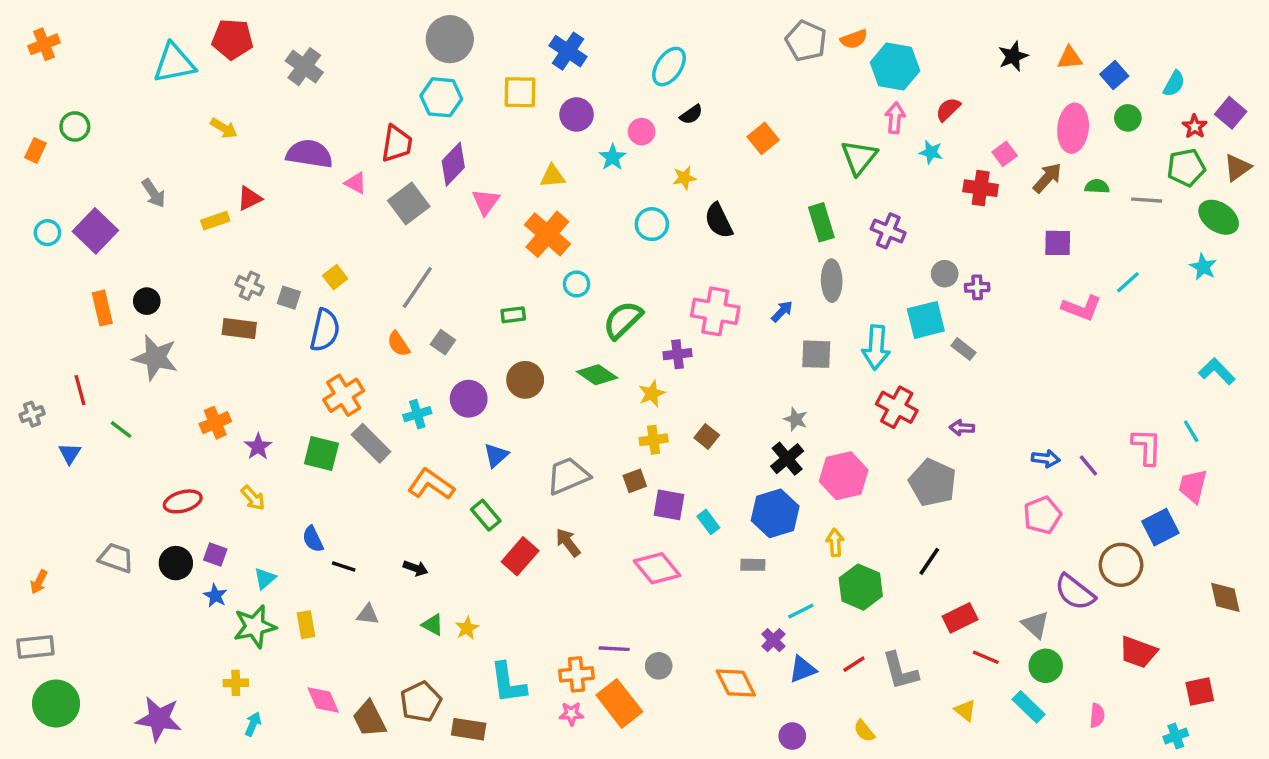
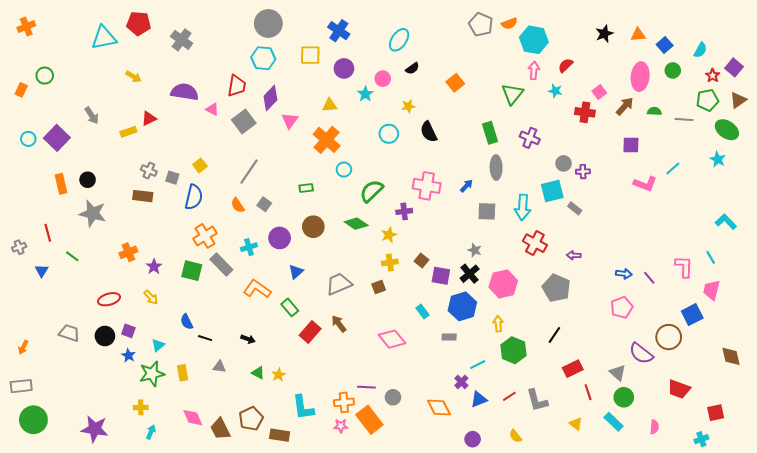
purple square: (669, 505) -> (441, 276), moved
red line: (986, 657) -> (588, 392), turned 49

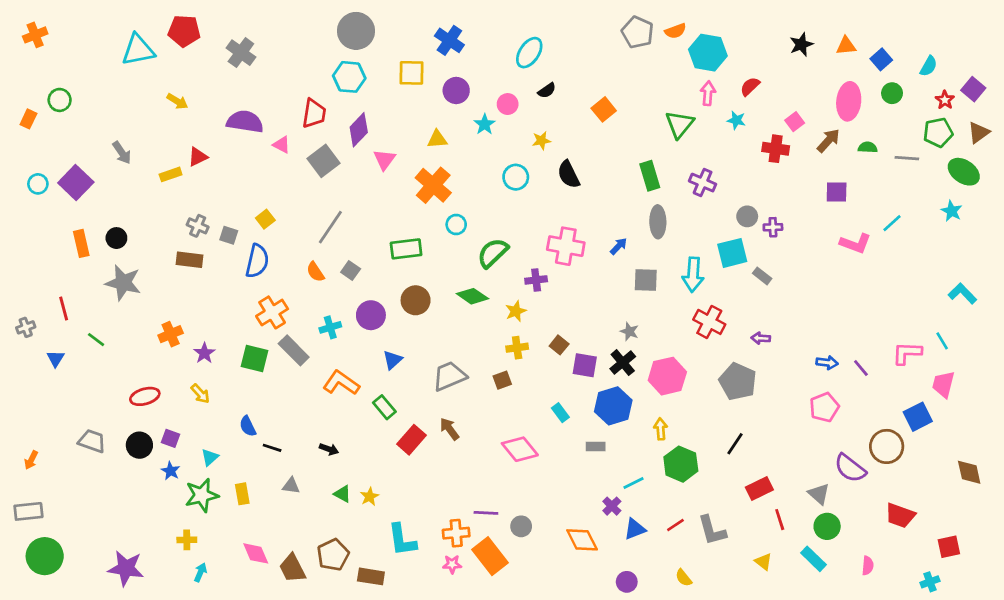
green rectangle: (306, 188) -> (406, 249), size x1.6
pink L-shape: (684, 267) -> (907, 353), turned -90

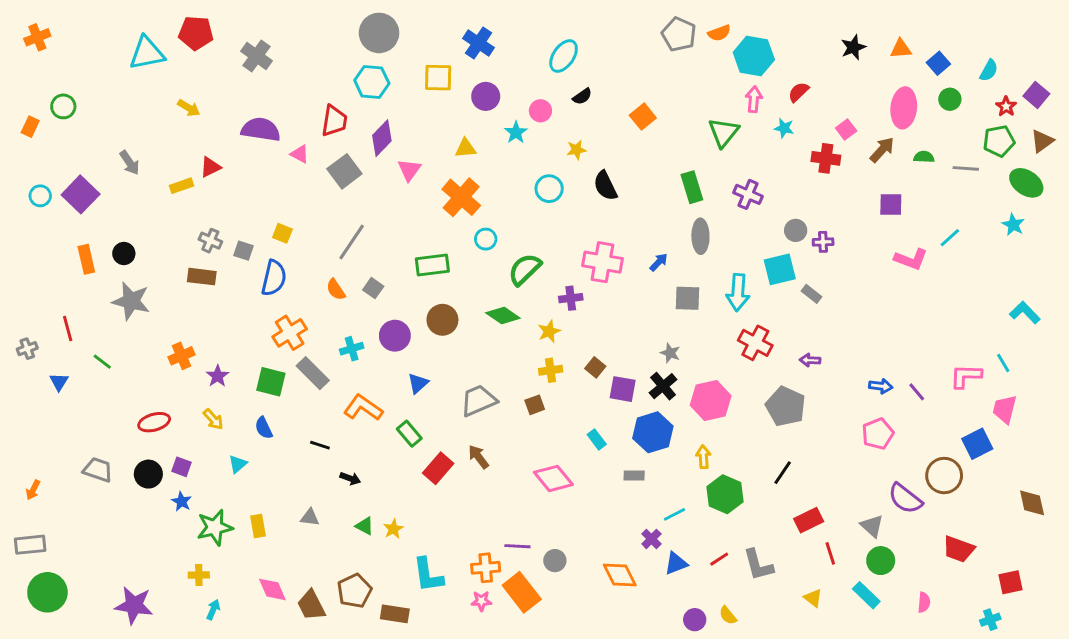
yellow square: (265, 219) -> (282, 233), turned -30
blue semicircle: (248, 426) -> (264, 428), moved
black line: (272, 448) -> (320, 445), moved
cyan triangle: (210, 457) -> (238, 464), moved
purple circle: (627, 582) -> (695, 620), moved

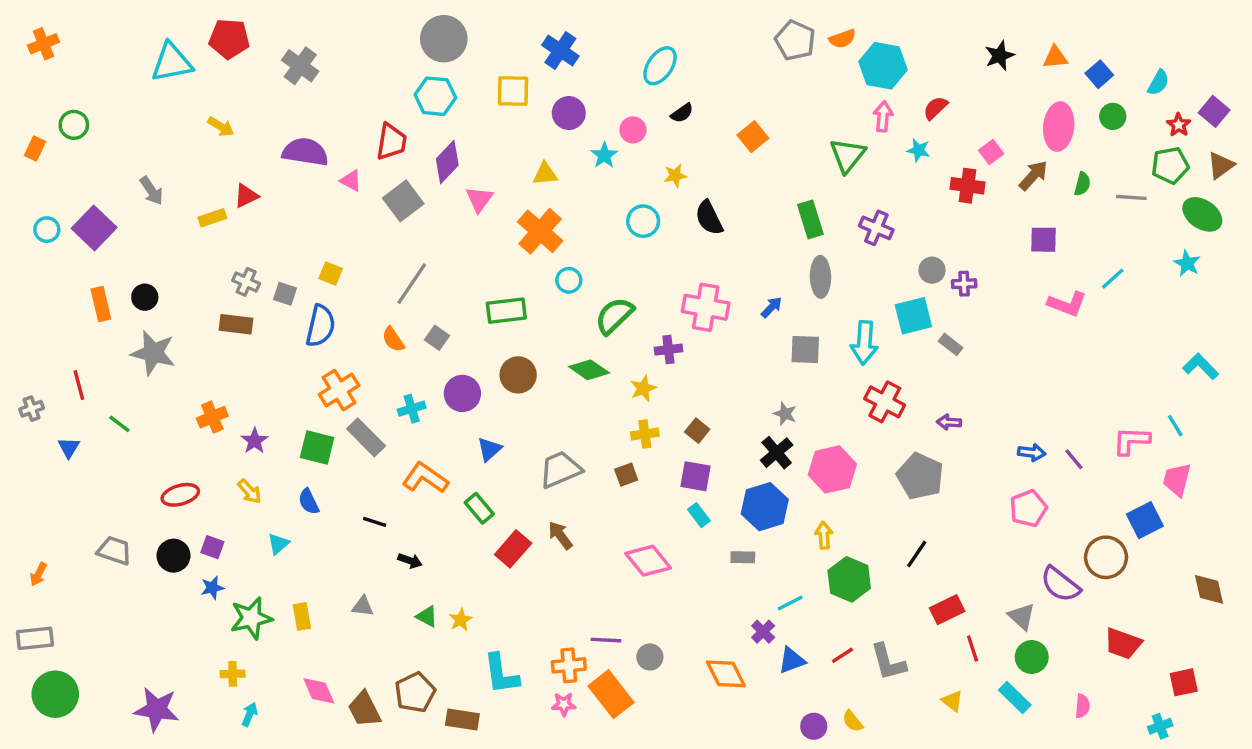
green semicircle: (924, 157) -> (1082, 184), turned 102
purple square: (623, 389) -> (695, 476), moved
blue star: (182, 501) -> (212, 588), turned 30

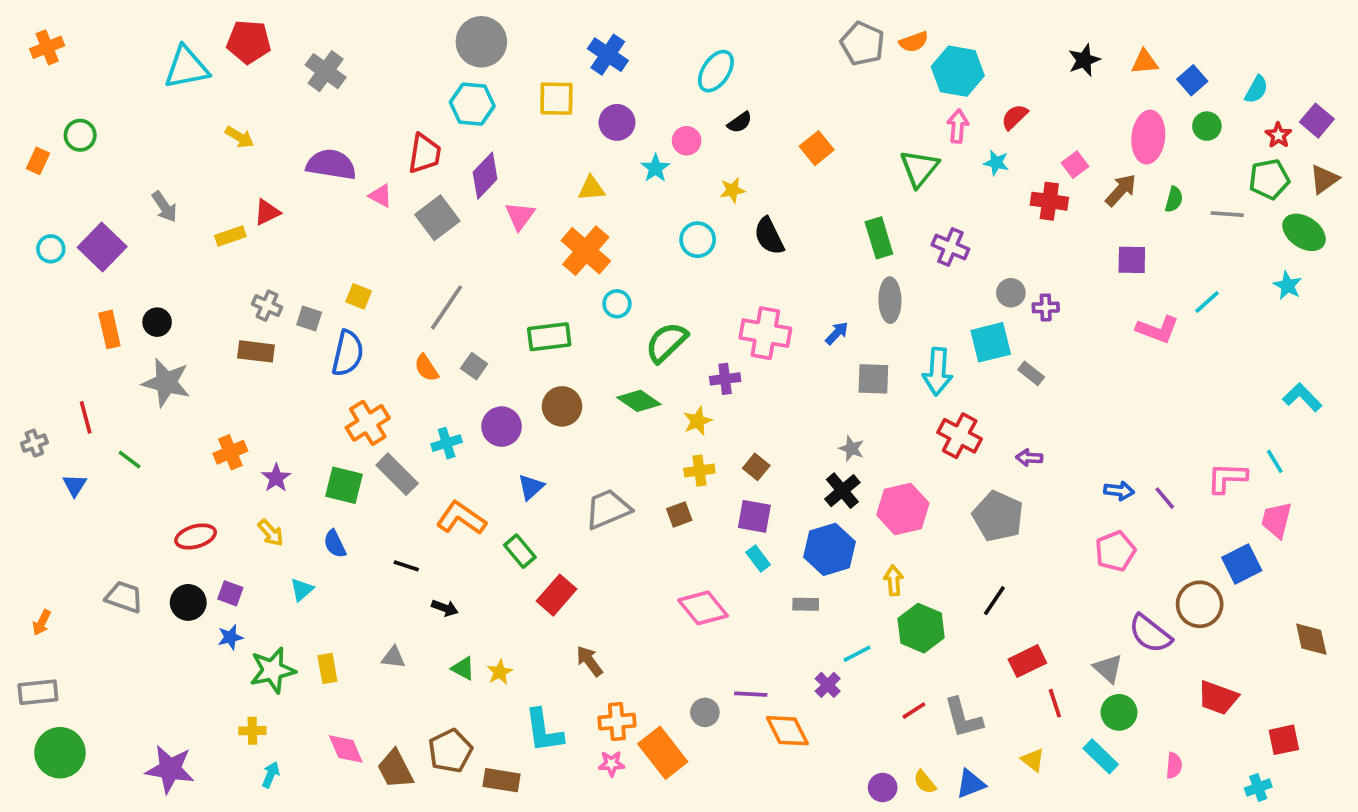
brown arrow: (560, 535) -> (589, 661), moved
purple line: (606, 640) -> (751, 694), moved
blue triangle: (792, 660) -> (971, 784), moved

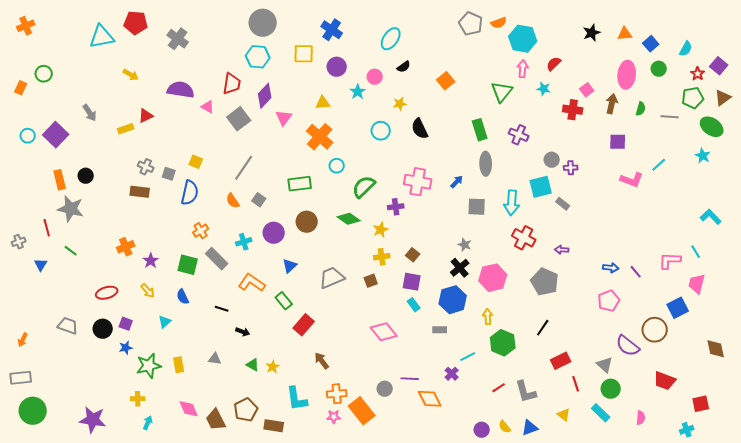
brown arrow: (1121, 190) -> (612, 104), turned -30
gray star: (166, 383) -> (71, 209), moved
orange cross: (368, 423) -> (201, 231), size x0.7

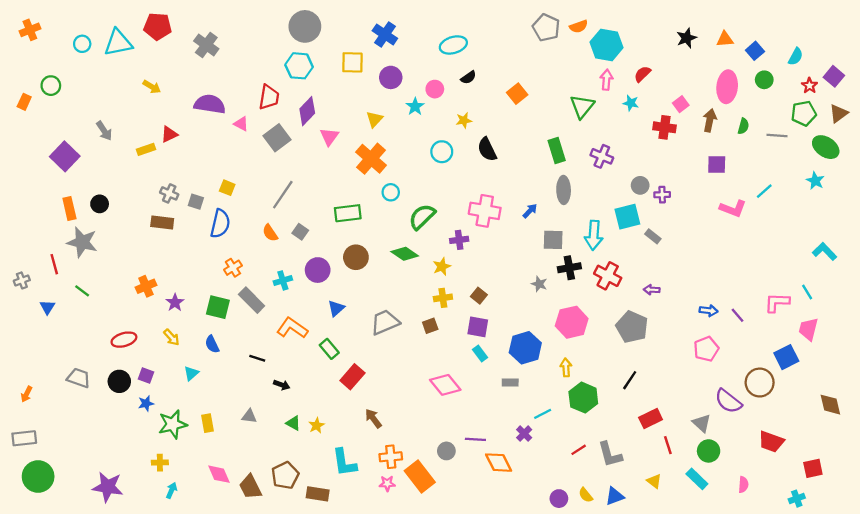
cyan ellipse: (391, 39) -> (453, 45), turned 40
yellow triangle: (323, 103) -> (374, 119), turned -42
cyan circle: (28, 136) -> (82, 44), moved
black cross: (460, 268) -> (569, 268), moved, turned 30

